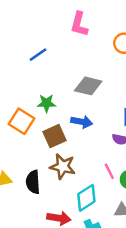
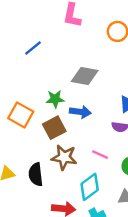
green star: (46, 103) -> (55, 99), moved
pink line: (109, 171) -> (100, 155), moved, turned -35

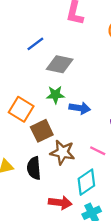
gray diamond: (85, 76) -> (60, 64), moved
brown square: (54, 128) -> (42, 131), moved

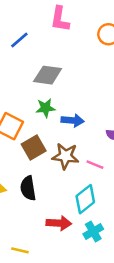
blue line: (35, 44) -> (19, 40), moved
brown star: (62, 152) -> (66, 156), moved

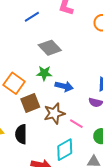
gray diamond: (48, 75) -> (50, 48), turned 30
brown star: (66, 156) -> (54, 113), turned -30

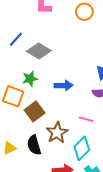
blue line: (32, 17) -> (16, 39), moved
green star: (44, 73) -> (30, 79), moved
brown star: (54, 113) -> (57, 133), moved

